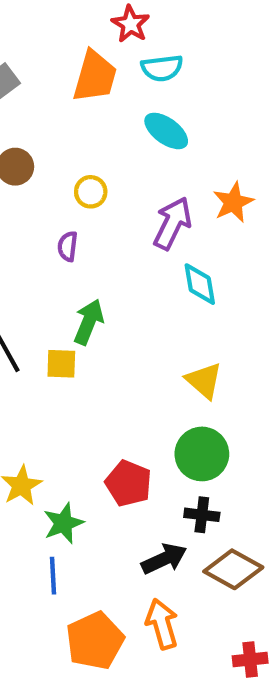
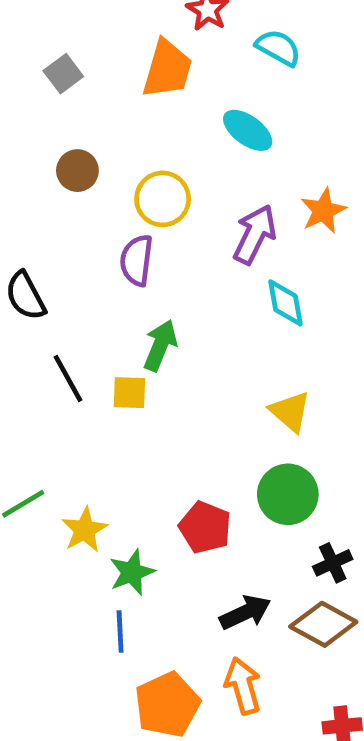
cyan semicircle: (162, 68) -> (278, 48), moved, turned -144
yellow circle: (91, 192) -> (163, 199), size x1.5
purple semicircle: (68, 246) -> (137, 260), size x1.5
black cross: (202, 515) -> (333, 563), moved, turned -32

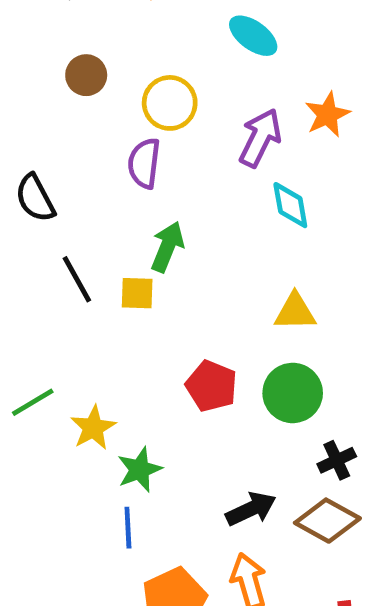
yellow triangle: (290, 412) -> (295, 312), turned -42
red pentagon: (205, 527) -> (211, 386), moved

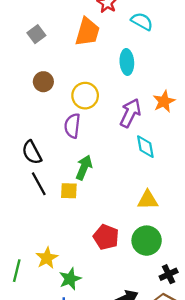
cyan ellipse: (253, 36) -> (127, 62), turned 50
black semicircle: (35, 198) -> (32, 152), moved
green line: (33, 402) -> (17, 271), moved, turned -45

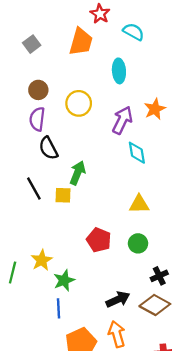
purple semicircle: (72, 126) -> (37, 119), moved
black semicircle: (32, 152) -> (48, 148), moved
green circle: (147, 241) -> (138, 243), size x0.7

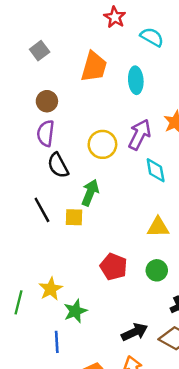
orange trapezoid: (81, 42) -> (94, 67), moved
yellow circle: (79, 103) -> (102, 144), moved
blue line: (58, 308) -> (57, 342), moved

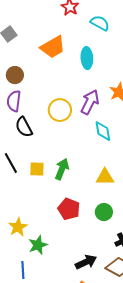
orange trapezoid: (94, 67) -> (53, 47), turned 44
green arrow: (90, 193) -> (62, 169), moved

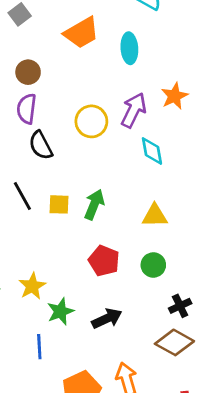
black arrow: (86, 262) -> (107, 318), moved

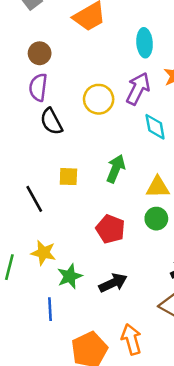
cyan ellipse: (129, 48) -> (145, 43), moved
black line: (22, 196) -> (34, 199), moved
green arrow: (94, 204) -> (116, 169), moved
green circle: (153, 265) -> (156, 219), moved
yellow star: (32, 286) -> (43, 253), turned -30

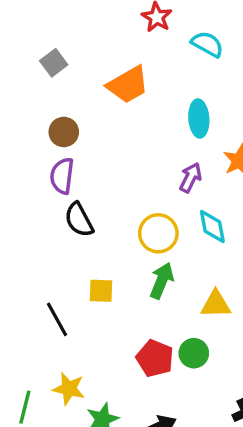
purple arrow: (138, 89) -> (190, 178), size x0.7
yellow circle: (99, 99) -> (158, 233), moved
green circle: (156, 219) -> (194, 353), moved

